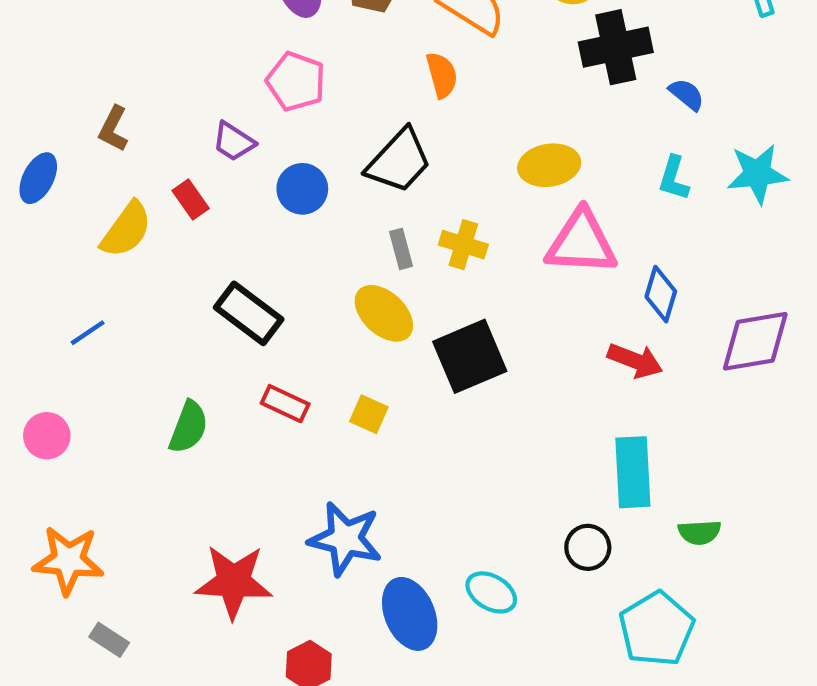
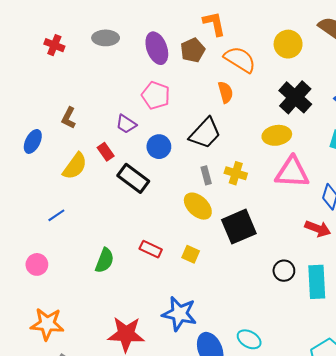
black cross: (616, 47) -> (295, 97), moved, turned -36
black rectangle: (249, 313) -> (133, 178), moved
black circle: (588, 547) -> (284, 271), moved

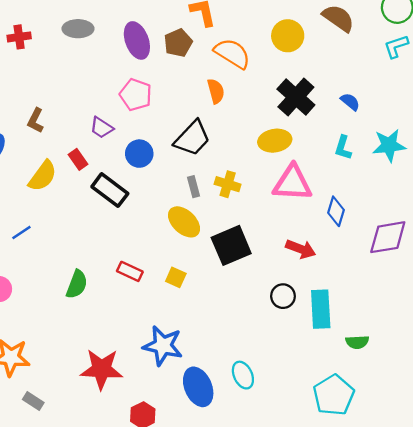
red cross: (54, 45) -> (19, 37), turned -30
red arrow: (318, 229) -> (301, 249), moved
cyan ellipse: (249, 339) -> (243, 375), turned 35

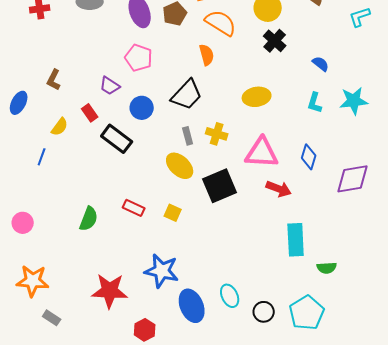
black cross: (296, 97) -> (275, 41), moved, size x0.7
yellow semicircle: (43, 176) -> (60, 127), size x0.7
pink triangle: (292, 183) -> (262, 153), moved
blue line: (21, 233) -> (42, 157), moved, turned -36
black circle: (283, 296) -> (264, 312), moved

